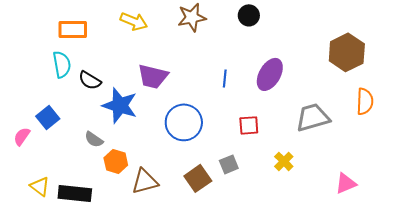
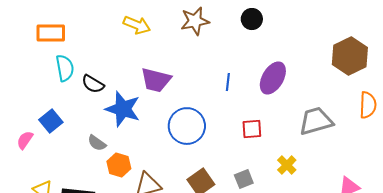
orange rectangle: (73, 29) -> (51, 33), moved
gray square: (229, 164) -> (244, 179), moved

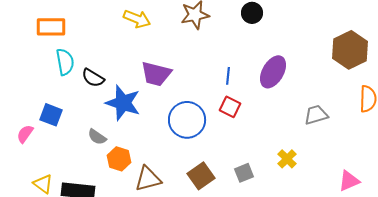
blue square: (51, 121) -> (51, 115), turned -30
gray trapezoid: (316, 121) -> (316, 115), size x0.7
red square: (252, 129) -> (230, 107), moved, turned 30

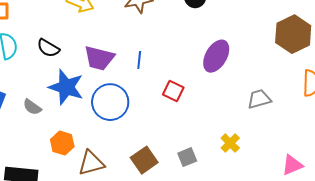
blue line: (228, 76) -> (139, 60), moved
black semicircle: (93, 78) -> (48, 48), moved
blue circle: (187, 120) -> (110, 102), moved
gray semicircle: (97, 137) -> (32, 107), moved

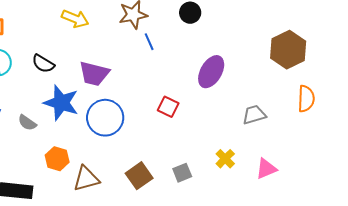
blue line: (139, 60) -> (149, 42), moved, turned -30
pink triangle: (292, 165) -> (266, 169), moved

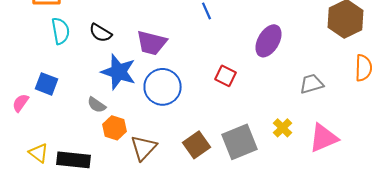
gray semicircle: (27, 123) -> (96, 105), moved
pink triangle: (266, 169) -> (324, 138), size x1.4
gray square: (182, 173) -> (240, 142), size x1.8
brown triangle: (86, 179) -> (144, 148), turned -32

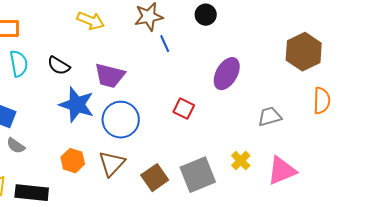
gray semicircle: (96, 105) -> (16, 146), moved
brown triangle: (144, 148) -> (112, 164), moved

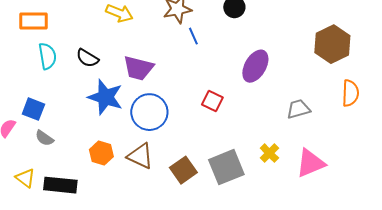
brown triangle: (112, 164) -> (140, 156), turned -48

